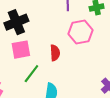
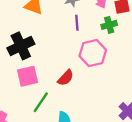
red semicircle: (55, 53) -> (66, 78), turned 49

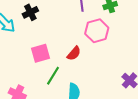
black cross: (21, 46) -> (30, 12), moved, size x0.7

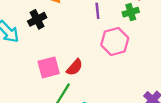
red semicircle: (74, 53) -> (75, 67), moved

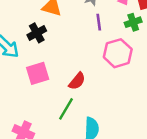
pink square: (49, 67) -> (38, 73), moved

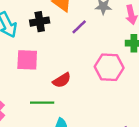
purple line: (99, 22) -> (79, 27), moved, turned 35
green line: (66, 109) -> (42, 103), turned 40

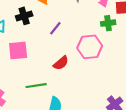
purple line: (79, 27) -> (55, 28), moved
red semicircle: (62, 80) -> (61, 63), moved

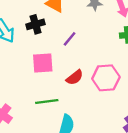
pink hexagon: (90, 47) -> (106, 78), moved
pink square: (18, 51) -> (43, 63), moved

